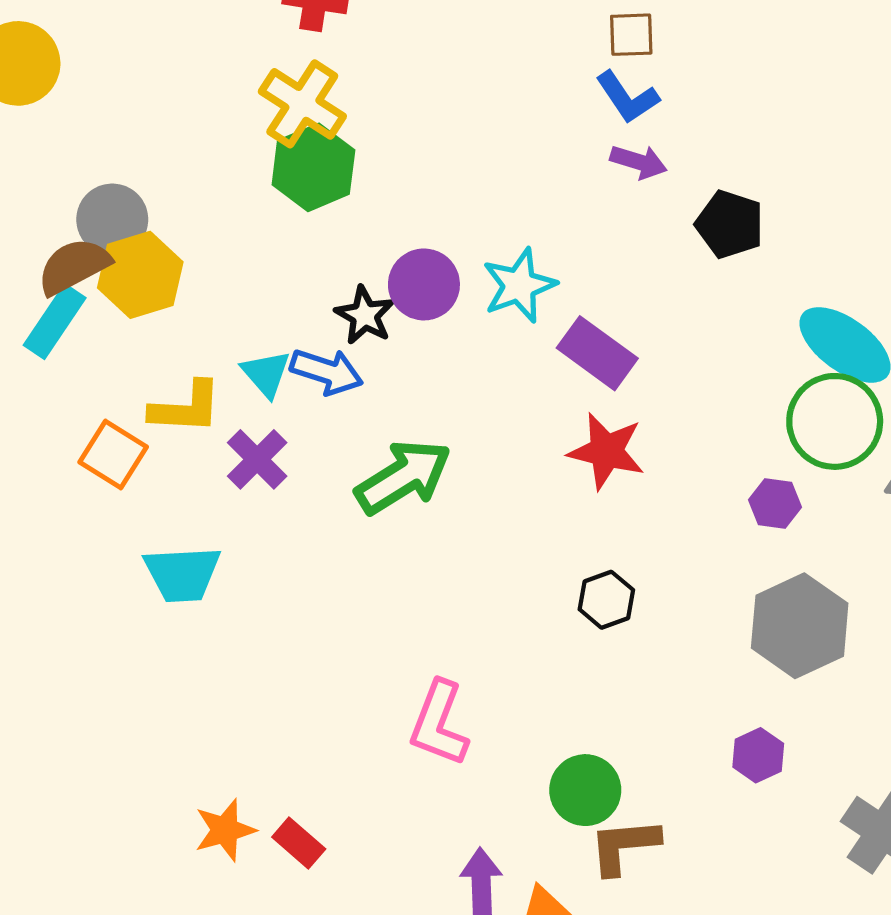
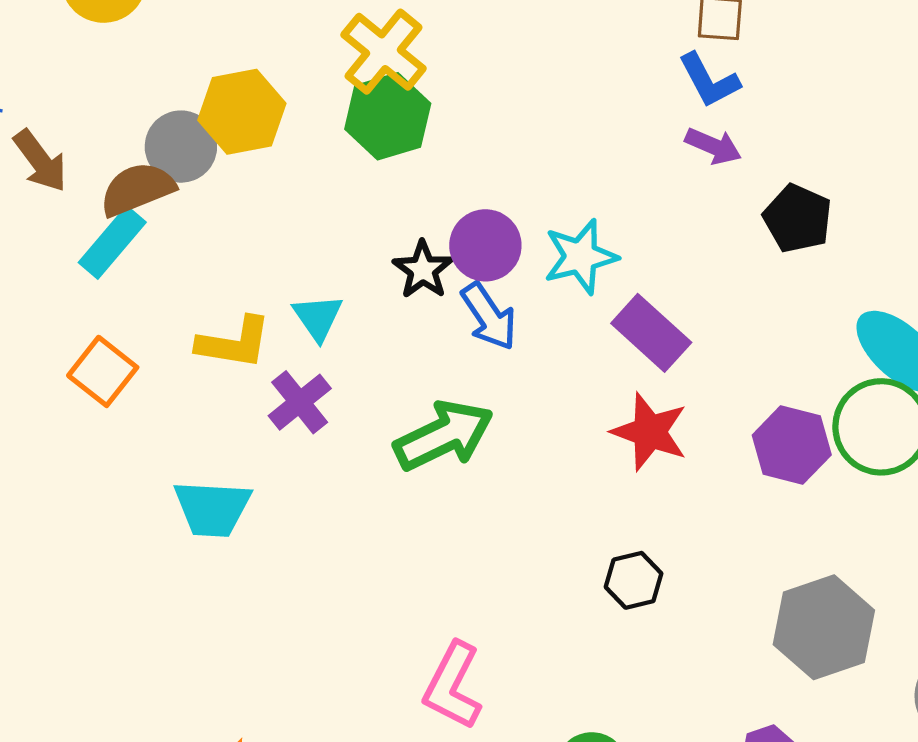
yellow hexagon: (140, 275) -> (242, 112), moved
blue arrow: (327, 372) -> (489, 316), moved, turned 32
orange square: (113, 454) -> (103, 371), moved
purple hexagon: (775, 504) -> (792, 445), moved, size x1.5

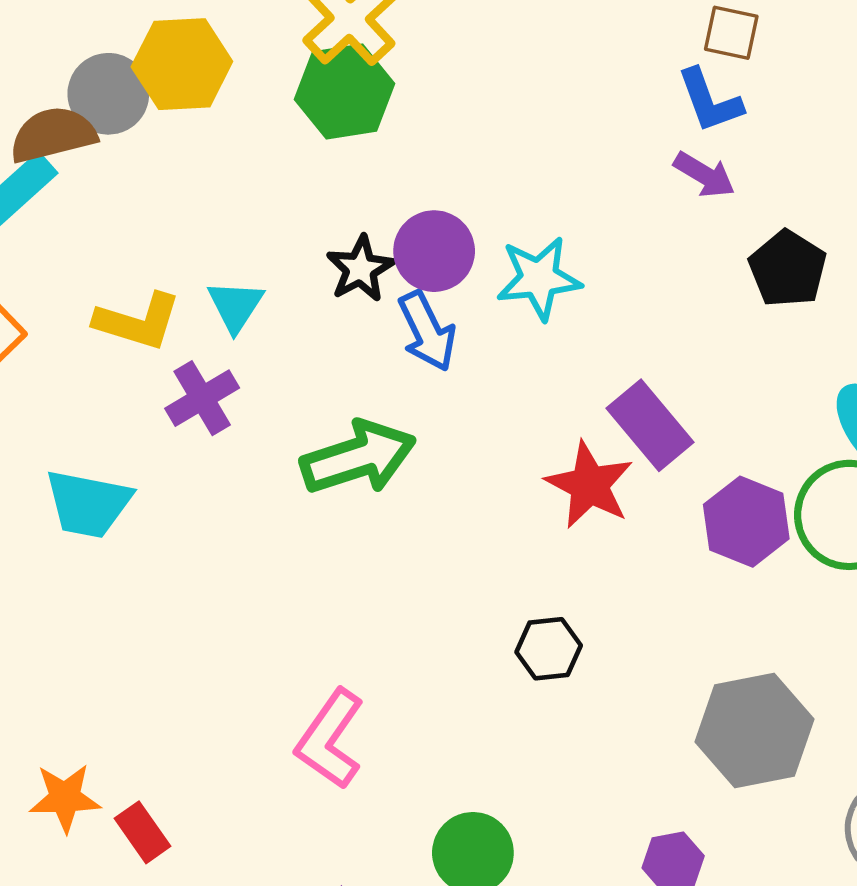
purple rectangle: (651, 333) -> (650, 425), moved

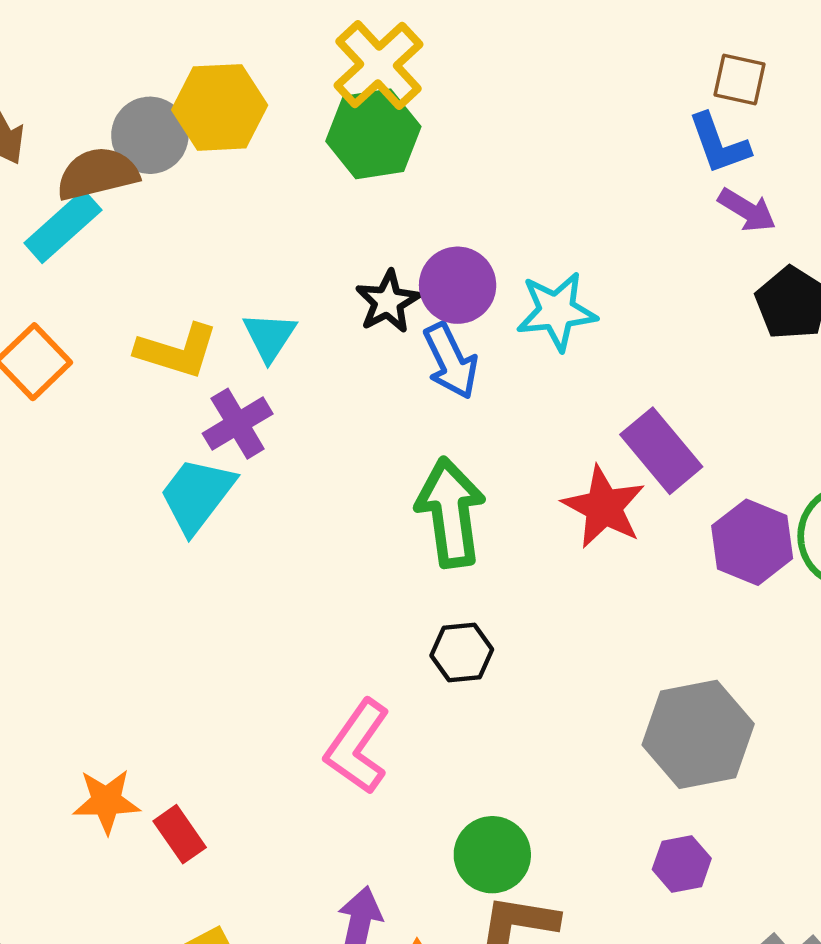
purple arrow: (704, 175) -> (747, 210), moved
green arrow: (358, 458) -> (451, 512), moved, turned -80
cyan trapezoid: (88, 504) -> (197, 495), moved, turned 116
black hexagon: (549, 649) -> (462, 652), moved
gray hexagon: (755, 731) -> (698, 734), moved

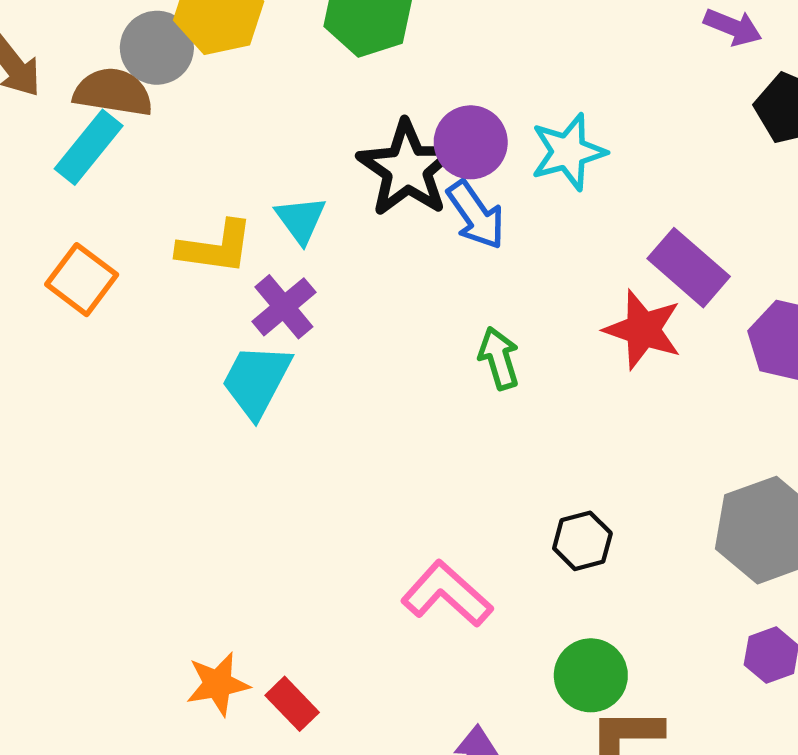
brown semicircle: (97, 174) -> (113, 92), turned 32
black star: (388, 302) -> (407, 169), size x1.6
green arrow: (451, 512) -> (499, 358), size x0.6
black hexagon: (462, 652) -> (582, 541), moved
pink L-shape: (357, 747) -> (447, 594), turned 106

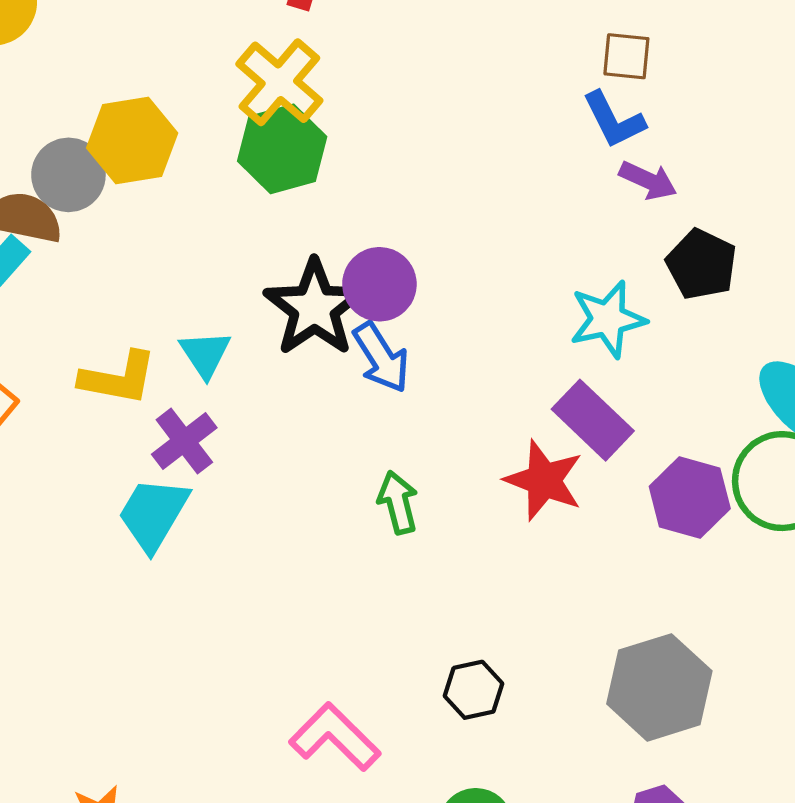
cyan star: (568, 152) -> (608, 319), moved

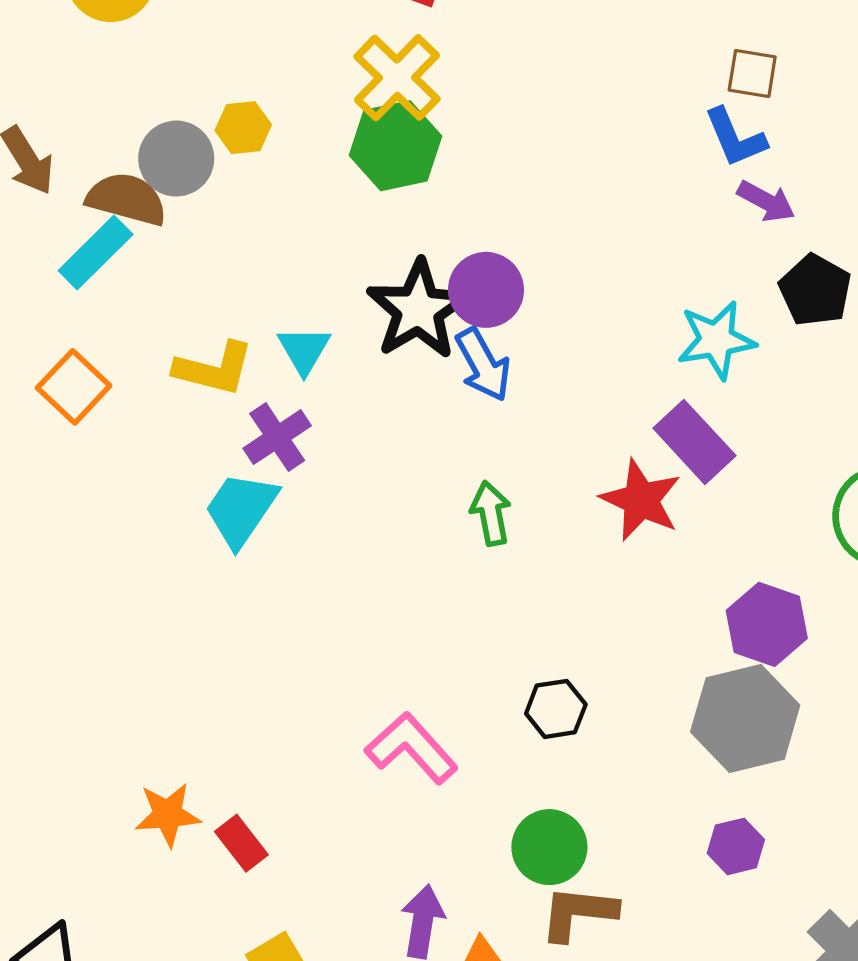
yellow hexagon: (132, 141) -> (243, 128), size x0.6
purple hexagon: (690, 498) -> (767, 624), moved

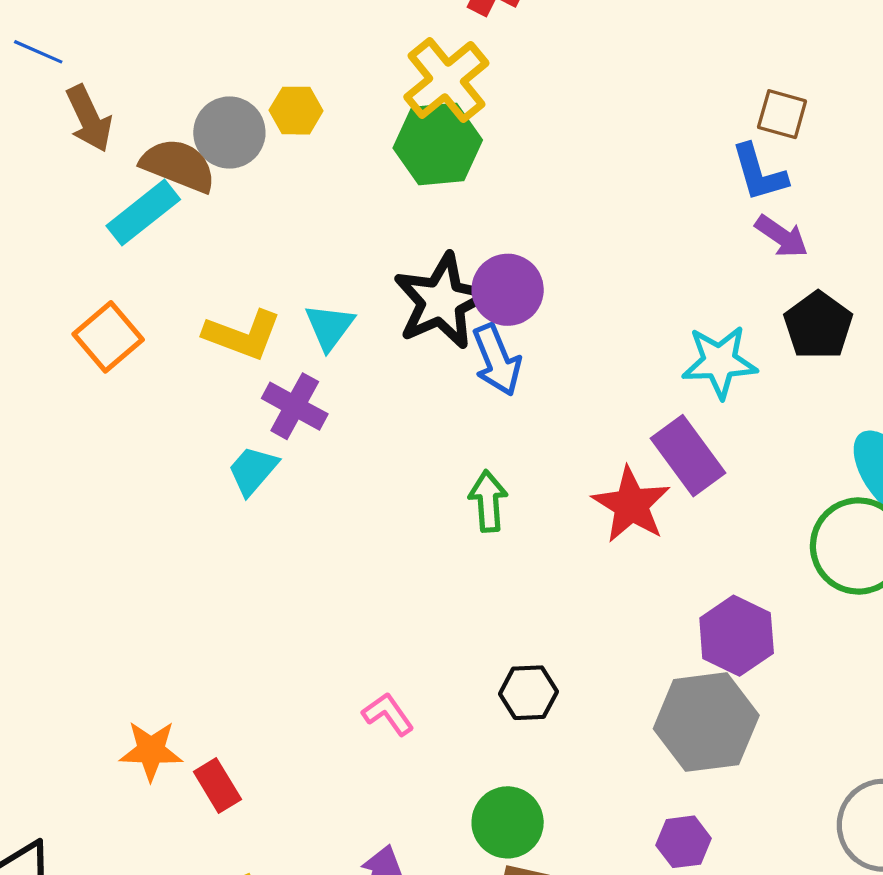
purple cross: (277, 437) -> (295, 406), turned -34
cyan trapezoid: (241, 509) -> (253, 470), size x0.7
pink L-shape: (411, 748) -> (388, 714), size x0.6

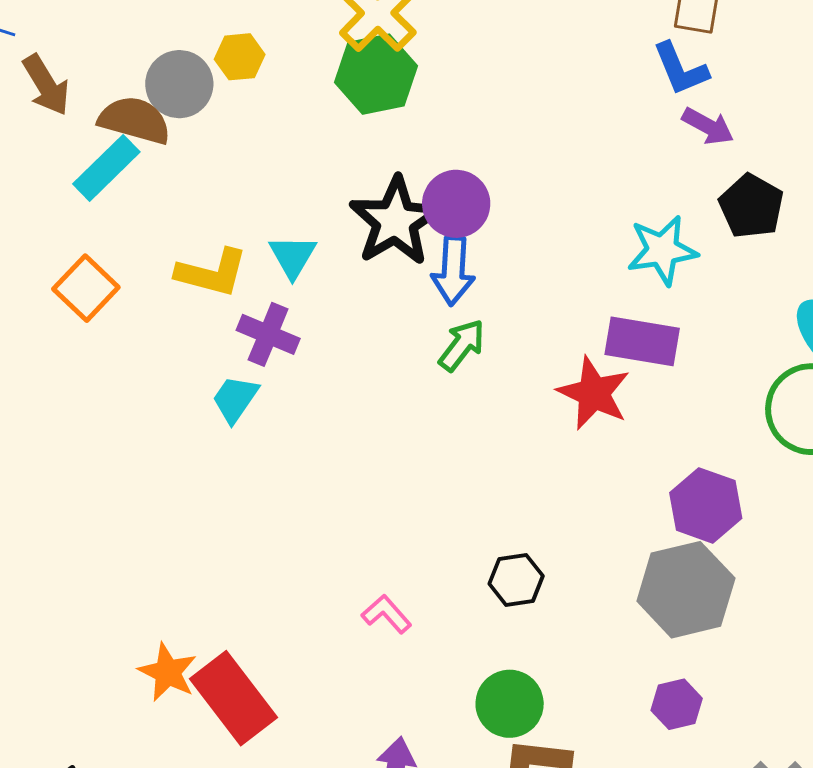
blue arrow: (497, 360) -> (453, 271), turned 32
purple rectangle: (688, 456) -> (642, 341), turned -38
green arrow: (488, 501) -> (462, 345), moved, turned 48
orange star: (151, 751) -> (168, 672), turned 30
red rectangle: (217, 785) -> (234, 698), size x1.8

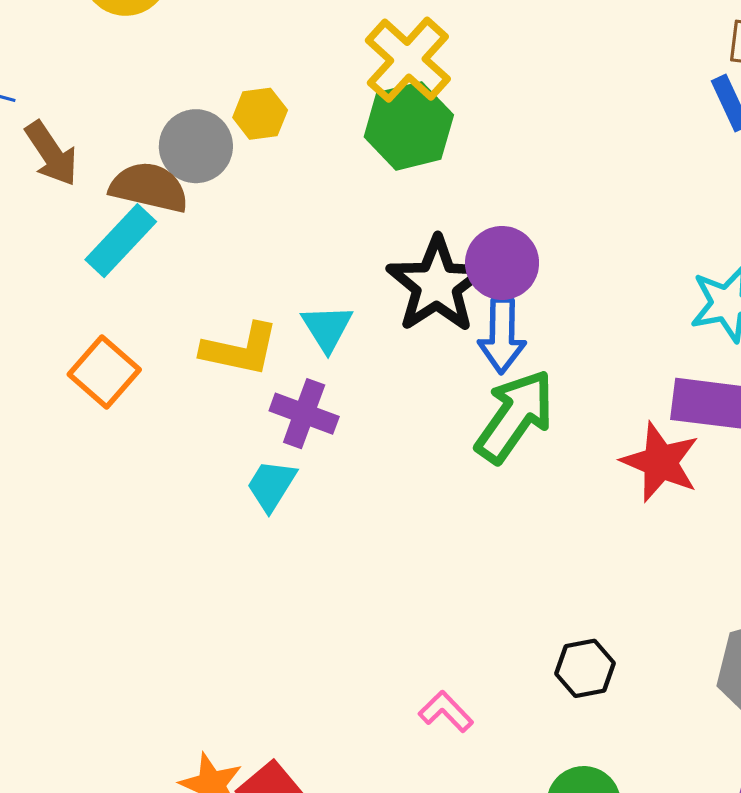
green arrow: (462, 345) -> (515, 416), size x1.6

